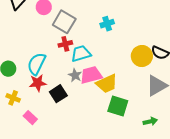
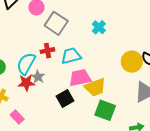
cyan cross: (107, 24) -> (99, 27), turned -32
red cross: (65, 44) -> (47, 51), moved
gray star: (75, 75) -> (38, 77), moved
black square: (58, 94) -> (65, 98), moved

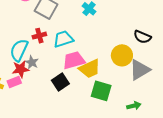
yellow circle: (132, 62) -> (122, 55), moved
pink rectangle: (17, 117) -> (14, 82), moved, turned -64

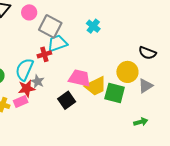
cyan trapezoid: (63, 39) -> (57, 43), moved
pink trapezoid: (74, 60) -> (80, 78), turned 30
gray triangle: (140, 70) -> (146, 86), size x0.7
green square: (101, 91) -> (115, 93), moved

